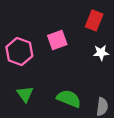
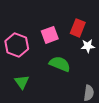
red rectangle: (94, 20) -> (78, 28), moved
green semicircle: (69, 99) -> (60, 64), moved

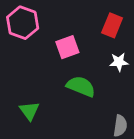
red rectangle: (78, 28) -> (112, 25), moved
pink hexagon: (17, 45) -> (23, 23), moved

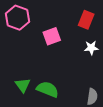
green semicircle: (81, 86) -> (48, 89), moved

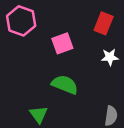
green triangle: (23, 85) -> (39, 115), moved
green semicircle: (48, 89) -> (65, 85), moved

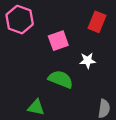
white star: (110, 57) -> (88, 61), moved
green triangle: (39, 115) -> (36, 107), turned -42

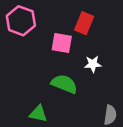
red rectangle: (97, 22) -> (84, 23), moved
pink square: (58, 41) -> (62, 43), turned 30

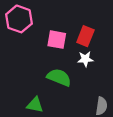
red rectangle: (84, 23) -> (85, 36), moved

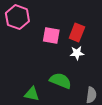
green semicircle: (59, 77) -> (60, 81), moved

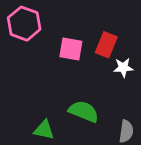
white star: (77, 53) -> (123, 67), moved

